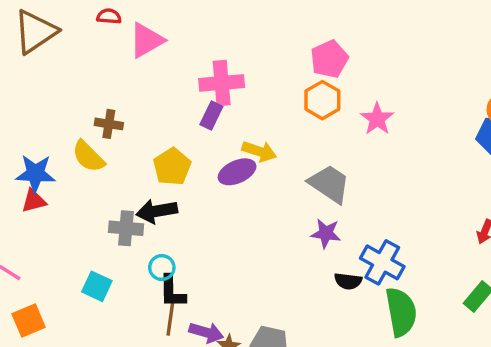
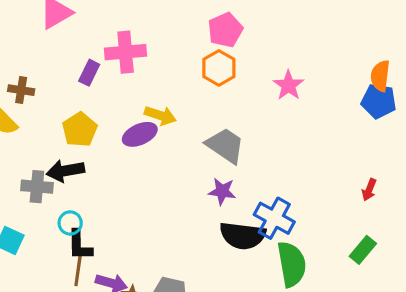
purple rectangle: (211, 115) -> (89, 73), moved
pink star: (377, 119) -> (288, 85), moved
black semicircle: (348, 281) -> (243, 236), size x1.8

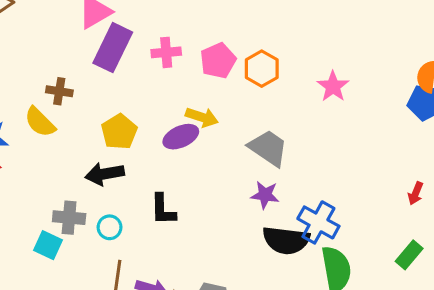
pink pentagon: (225, 30) -> (218, 61), moved
pink cross: (126, 52) -> (166, 52), size x0.7
purple rectangle: (89, 73) -> (113, 48), moved, size x1.8
gray cross: (37, 187) -> (69, 218), moved
black L-shape: (80, 245) -> (163, 210), moved

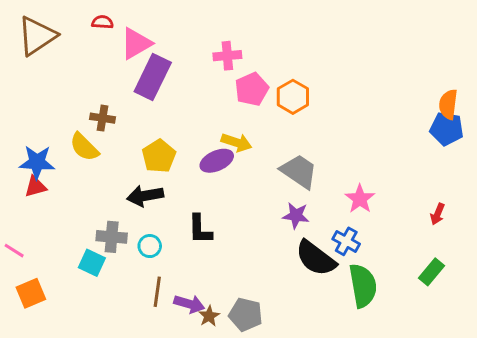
pink cross: (166, 52) -> (227, 56), moved
pink star: (333, 86) -> (360, 199), moved
blue cross: (318, 222) -> (346, 241), size x0.7
black semicircle: (286, 240) -> (316, 258), turned 30

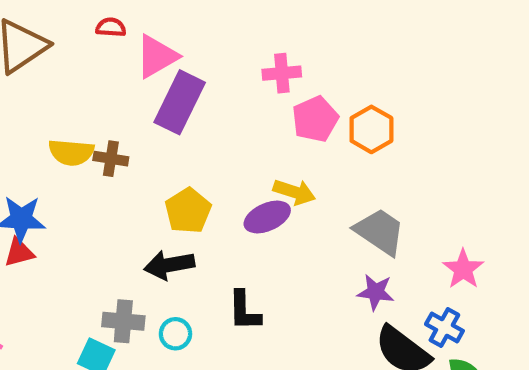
yellow semicircle: (84, 147) -> (71, 152), moved, turned -40

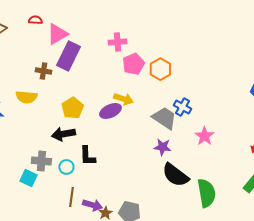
yellow semicircle: (71, 152) -> (26, 97), moved
brown cross: (111, 159) -> (43, 71), moved
black L-shape: (244, 311) -> (87, 156), moved
blue cross: (444, 328) -> (182, 107), moved

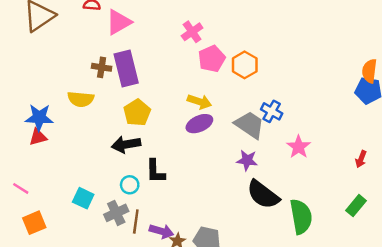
pink cross: (117, 42) -> (192, 32), turned -30
purple rectangle: (68, 56) -> (126, 69), moved, turned -40
purple ellipse: (110, 111) -> (199, 124), moved
gray cross: (41, 161) -> (116, 213), moved, turned -30

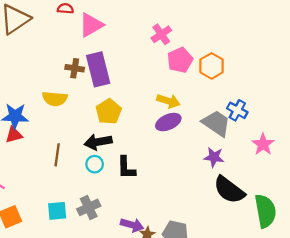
cyan circle: (130, 185) -> (95, 164), moved
cyan square: (83, 198) -> (57, 211), moved, turned -30
brown line: (136, 221) -> (57, 155), moved

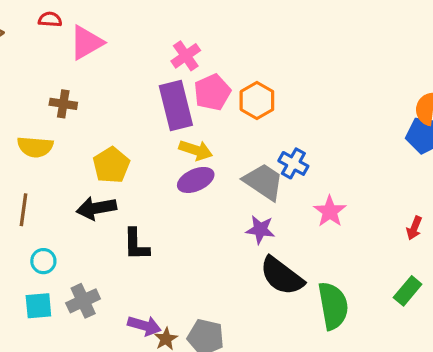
purple rectangle: (98, 69) -> (176, 105), moved
brown line: (57, 155) -> (24, 210), moved
cyan circle: (95, 164) -> (43, 261), moved

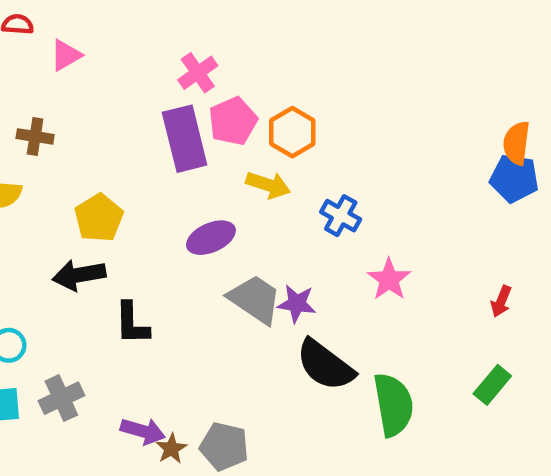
pink triangle: (86, 43) -> (66, 55), size x0.7
yellow arrow: (196, 150) -> (268, 185), moved
gray trapezoid: (264, 182) -> (255, 299), moved

